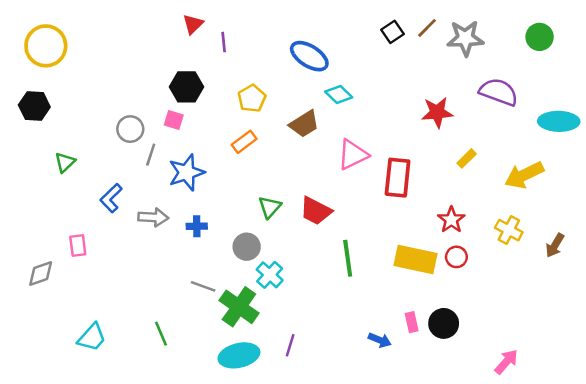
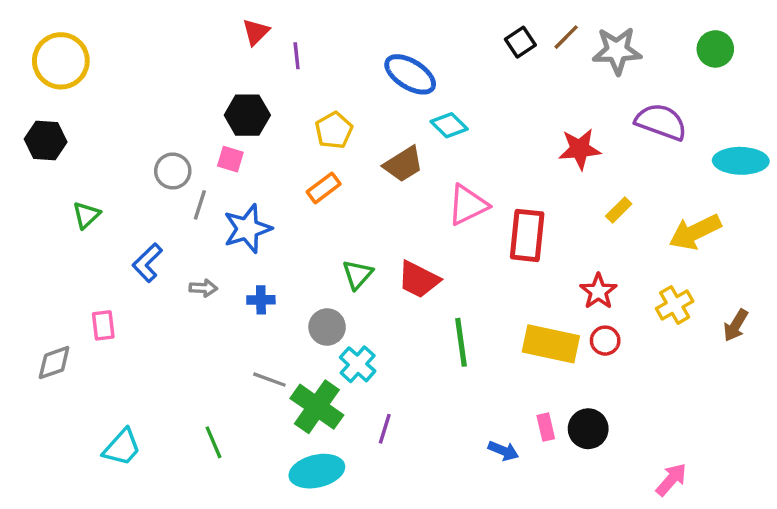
gray arrow: (153, 217) -> (203, 288), size x0.7
yellow cross: (509, 230) -> (675, 305), turned 32
purple line: (290, 345) -> (385, 429), moved

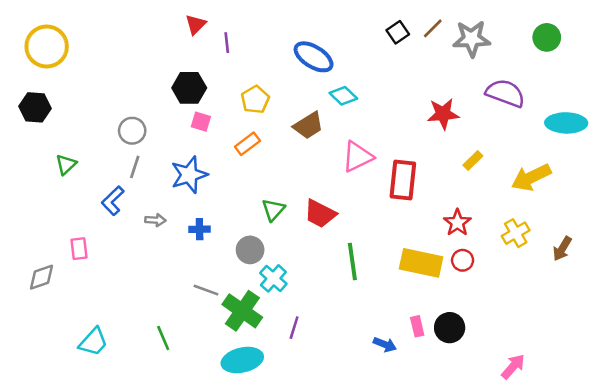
pink square: (230, 159) -> (201, 122), moved
gray line: (200, 205) -> (135, 167), moved

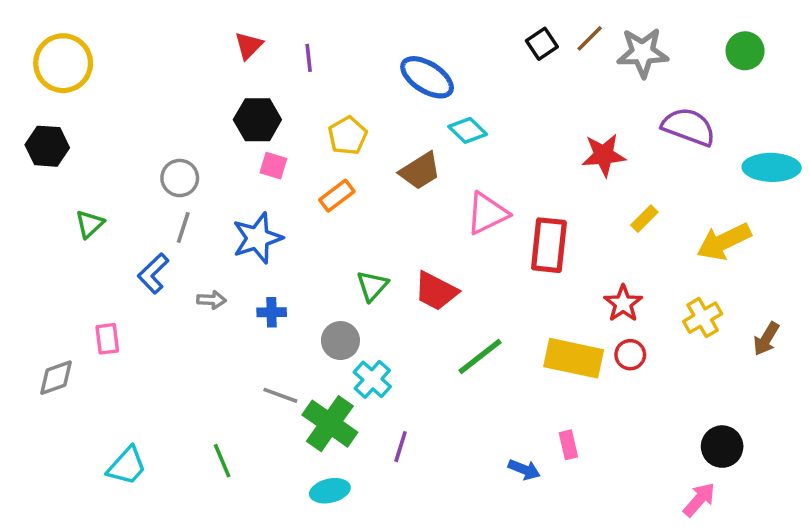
red triangle: (196, 24) -> (249, 46), moved
green line: (352, 262) -> (480, 356), turned 60
black circle: (450, 328) -> (722, 447), moved
cyan ellipse: (242, 360) -> (330, 491), size x0.7

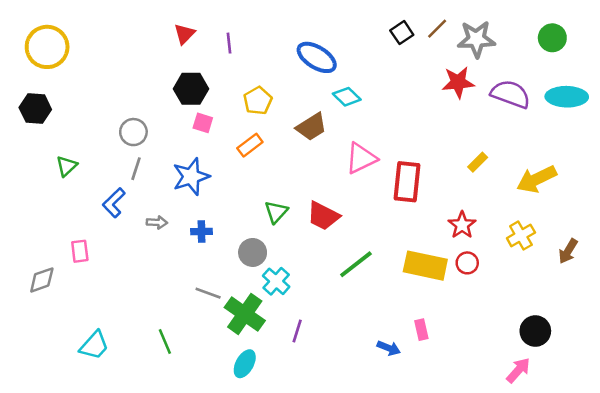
red star: (604, 155) -> (458, 82), moved
cyan ellipse: (772, 167) -> (567, 97), moved
cyan ellipse: (330, 491) -> (245, 364), turned -48

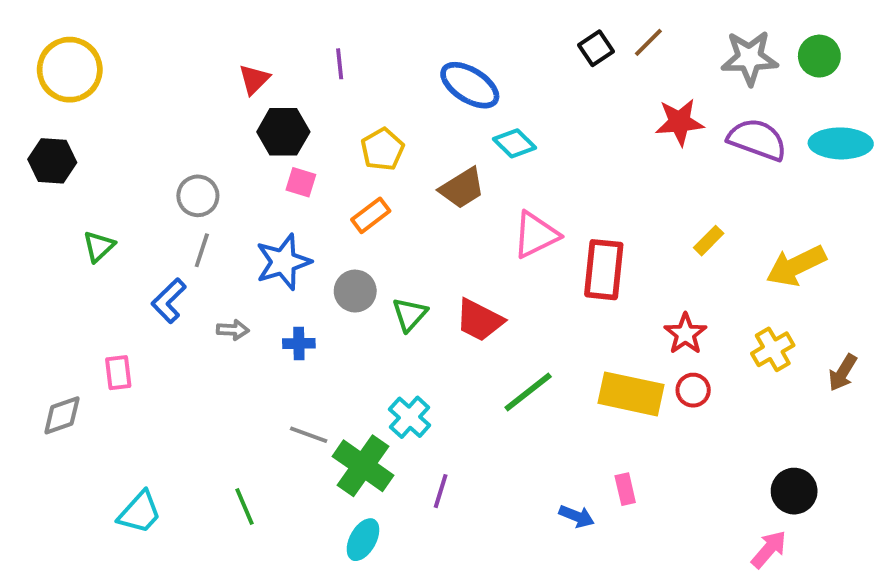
red triangle: (184, 34) -> (254, 79), moved
gray star: (476, 39) -> (749, 58), moved
gray circle: (253, 252) -> (355, 291), moved

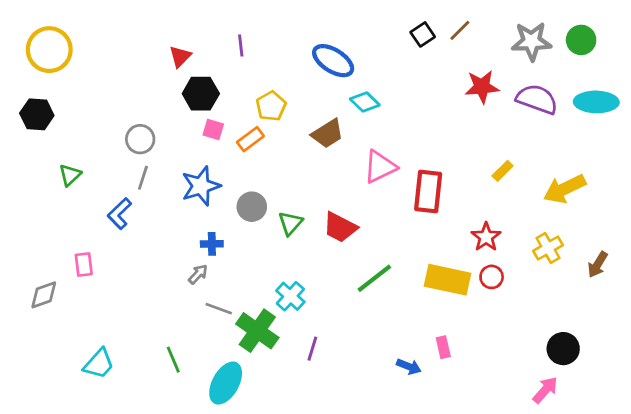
orange rectangle: (371, 215) -> (250, 139), moved
gray arrow: (233, 330) -> (198, 274), moved, turned -50
cyan ellipse: (363, 540) -> (226, 383), moved, size x1.4

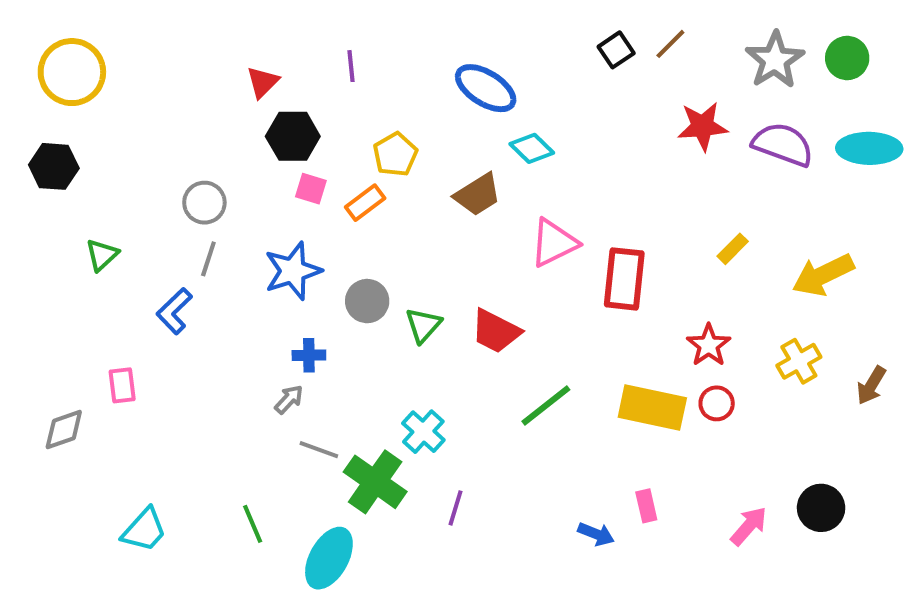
gray star: (531, 41) -> (775, 60), turned -30
pink arrow: (545, 390) -> (749, 526), moved

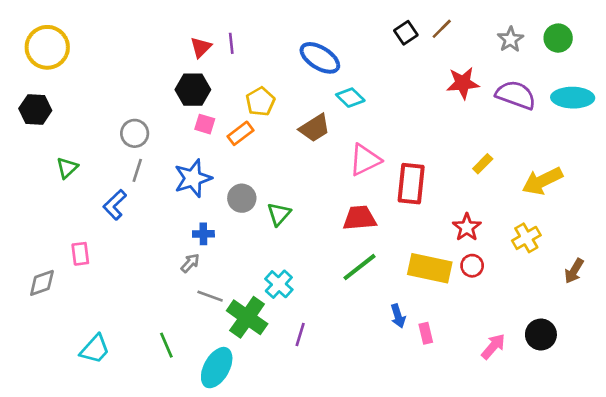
gray star: (775, 60) -> (510, 39), size x0.7
red triangle: (263, 82) -> (201, 47), moved
red trapezoid: (496, 331) -> (360, 218), moved, turned 148
brown arrow: (871, 385) -> (574, 271), moved
blue arrow: (596, 534) -> (398, 316), moved, turned 50

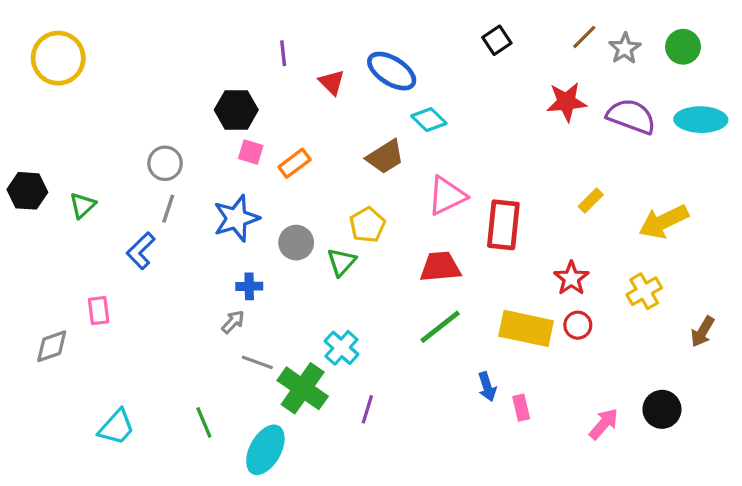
brown line: (442, 29) -> (584, 37), moved
red triangle: (201, 47) -> (332, 82), moved, turned -30
yellow pentagon: (260, 102) -> (367, 225), moved
black hexagon: (35, 110) -> (27, 191), moved

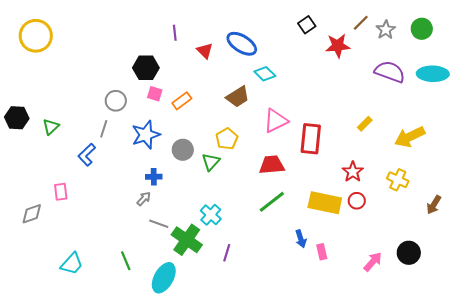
red star: (566, 102) -> (338, 46), moved
gray circle: (165, 163) -> (116, 101), moved
yellow cross: (644, 291) -> (398, 180), turned -35

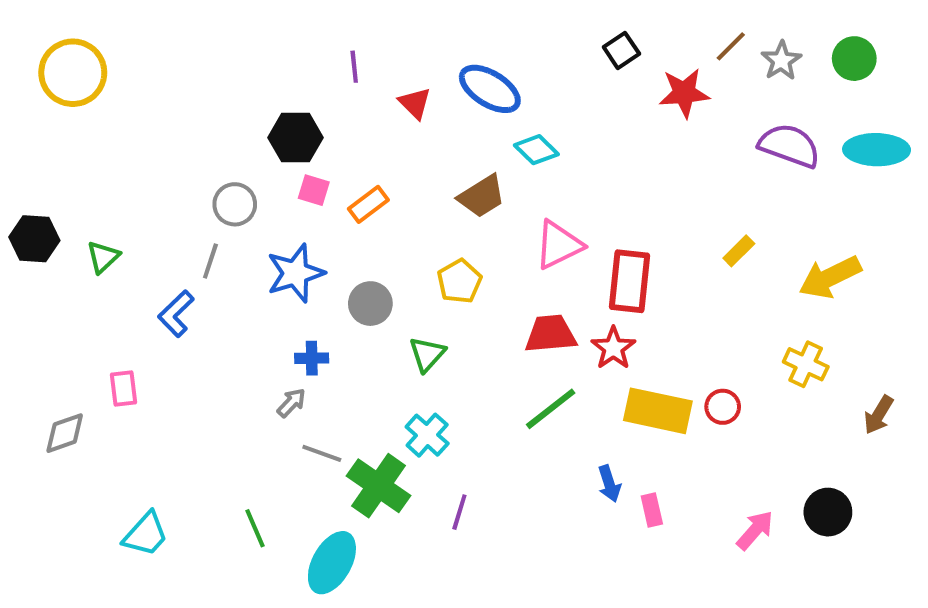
green triangle: (211, 162) -> (427, 354), moved
red star: (353, 172) -> (613, 348), moved

